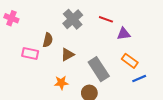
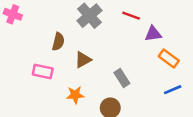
pink rectangle: (30, 54) -> (43, 72), moved
orange rectangle: (130, 61) -> (169, 59), moved
gray rectangle: (99, 69) -> (122, 78), size x0.6

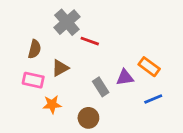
red line: (131, 16) -> (90, 41), moved
purple triangle: (153, 34) -> (125, 77), moved
pink rectangle: (43, 72) -> (33, 80), moved

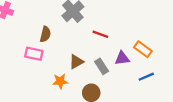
red line: (90, 41) -> (100, 34), moved
brown triangle: (60, 68) -> (76, 62), moved
pink rectangle: (33, 80) -> (34, 54), moved

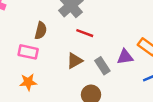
red line: (100, 34) -> (85, 33), moved
orange star: (60, 81) -> (28, 82), moved

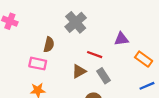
red line: (85, 33) -> (95, 55), moved
purple triangle: (125, 57) -> (121, 39), moved

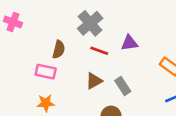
purple triangle: (121, 39) -> (129, 43), moved
red line: (95, 55) -> (99, 51), moved

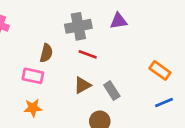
gray cross: (90, 23) -> (78, 26), turned 30
purple triangle: (129, 43) -> (118, 21), moved

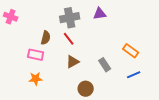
red line: (88, 54) -> (69, 39), moved, turned 32
gray rectangle: (112, 91) -> (105, 65), moved

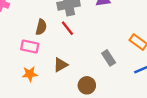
brown triangle: (73, 62) -> (61, 65), moved

